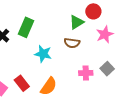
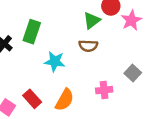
pink star: (105, 34) -> (131, 20), moved
pink cross: (86, 73) -> (104, 90), moved

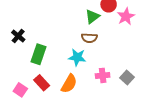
green rectangle: (32, 32) -> (39, 54), moved
cyan star: (55, 61) -> (77, 57), moved
gray square: (133, 73) -> (127, 77), moved

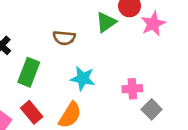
brown semicircle: (89, 38) -> (64, 38), moved
pink cross: (103, 75) -> (132, 89), moved

